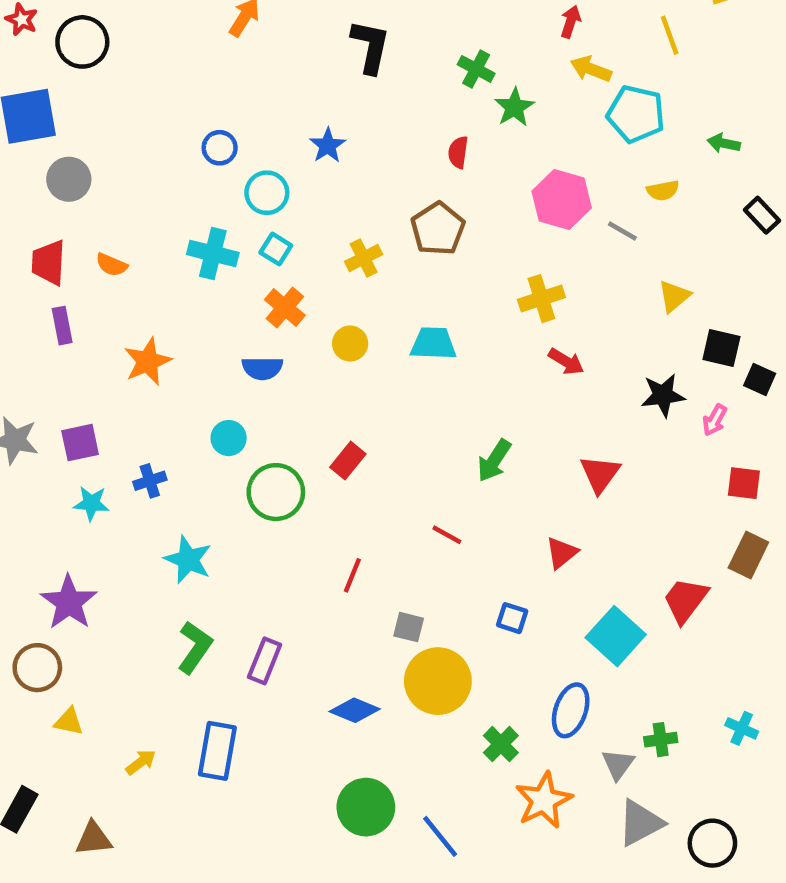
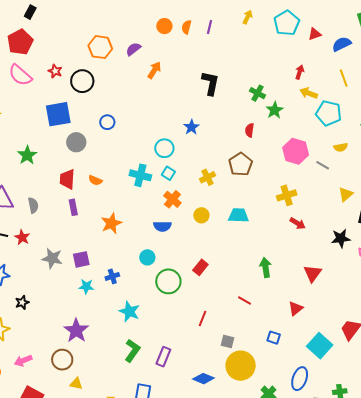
blue circle: (220, 148) -> (107, 122), moved
green arrow: (494, 461) -> (266, 267), turned 138

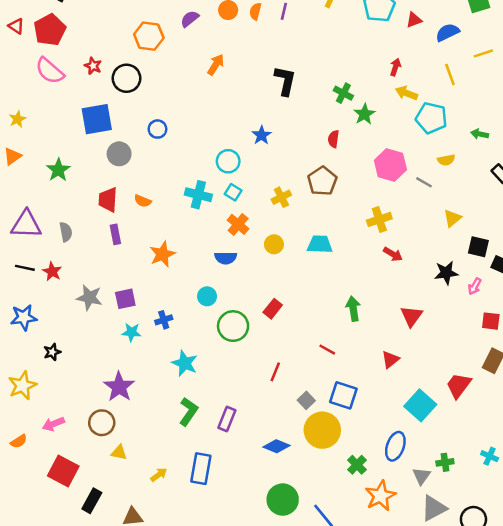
purple semicircle: (133, 49) -> (190, 19), moved
blue square: (274, 338) -> (343, 395), moved, size x1.6
gray square: (227, 342) -> (306, 400), turned 32

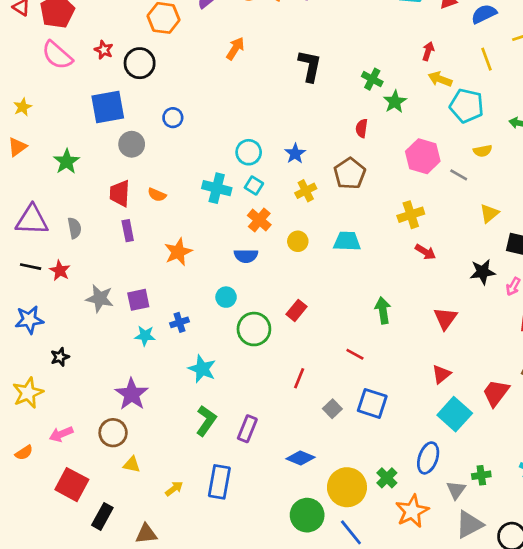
blue star: (262, 135) -> (295, 154), moved
red triangle: (390, 360) -> (441, 374), moved
yellow circle: (322, 430) -> (347, 487), moved

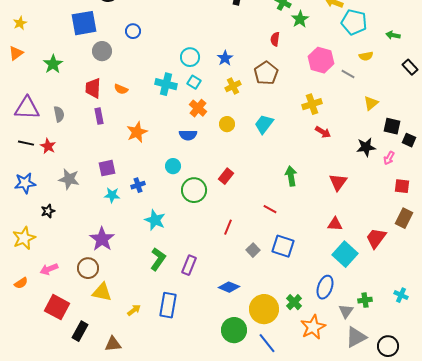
cyan trapezoid: (347, 241) -> (264, 124), turned -55
gray star: (100, 298) -> (69, 179), moved
red triangle: (441, 374) -> (335, 224), turned 42
yellow triangle: (132, 465) -> (102, 292), size x1.5

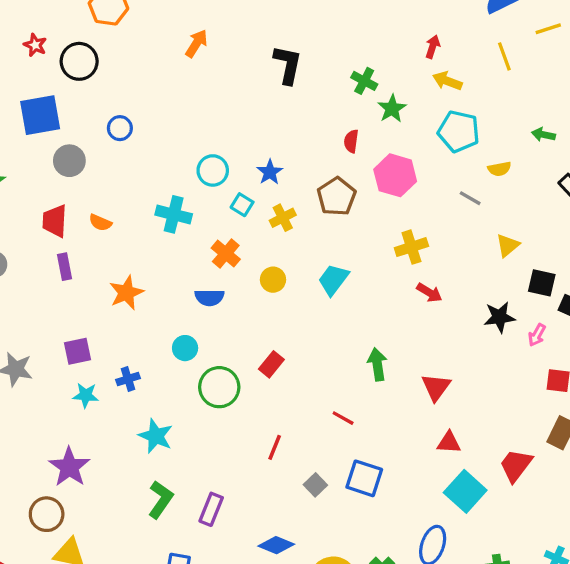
cyan pentagon: (354, 22) -> (459, 131), moved
pink hexagon: (321, 60) -> (395, 175), moved
cyan square: (194, 82) -> (242, 205), moved
red triangle: (338, 182) -> (436, 387), moved

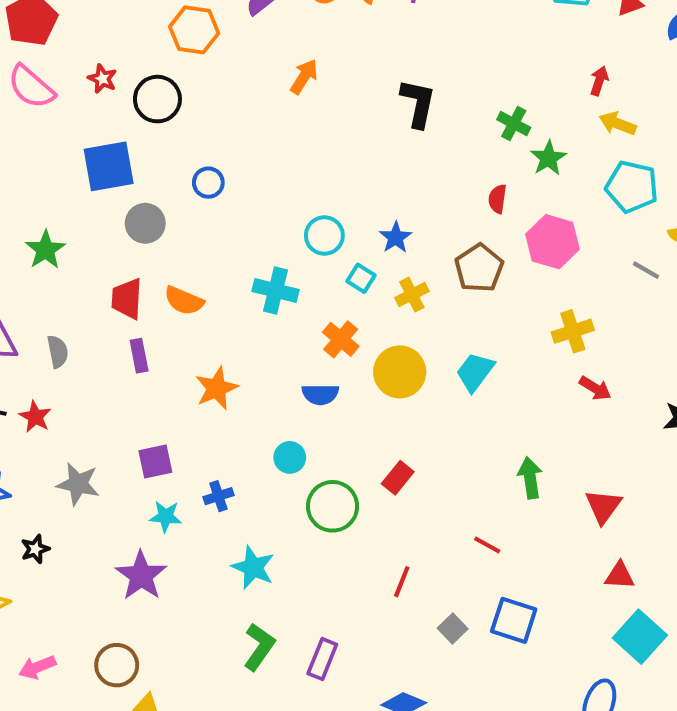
orange semicircle: (100, 223) -> (184, 301), size x1.4
yellow circle: (273, 280) -> (400, 372), size x1.6
purple star: (69, 467) -> (141, 576), moved

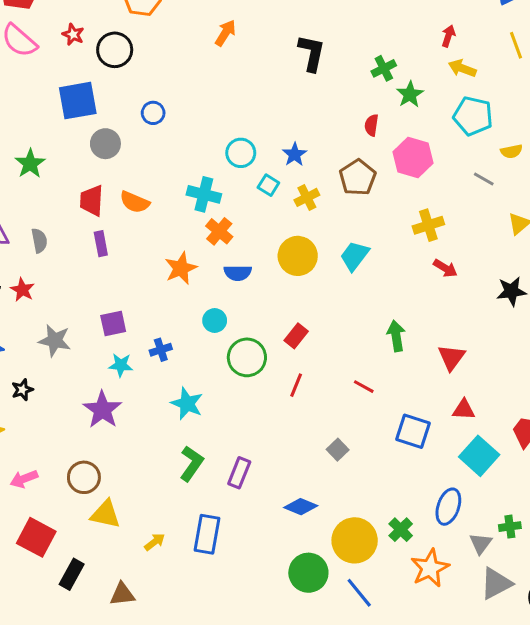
green cross: (514, 124) -> (384, 68), turned 35
orange cross: (341, 339) -> (219, 231), moved
orange star: (216, 388) -> (181, 268), moved
red line: (402, 582) -> (296, 385), moved
blue square: (514, 620) -> (413, 431), moved

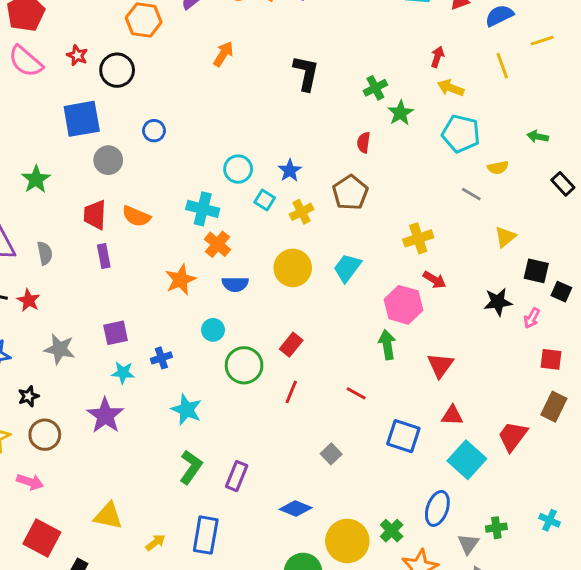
pink hexagon: (413, 157) -> (403, 305), moved
brown circle: (84, 477) -> (45, 435), moved
pink arrow: (24, 479) -> (30, 482), turned -140

